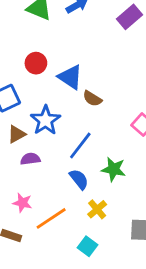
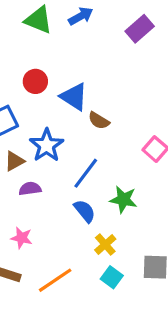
orange line: (51, 218) -> (55, 280), moved
cyan square: (87, 246) -> (112, 277), moved

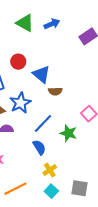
brown semicircle: (99, 121) -> (55, 91), turned -40
green star: (123, 200) -> (68, 133), moved

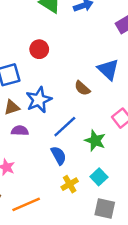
blue triangle: (41, 74) -> (108, 69), moved
brown semicircle: (55, 91) -> (82, 88), turned 40
cyan square: (51, 191) -> (99, 177), moved

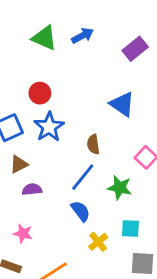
brown semicircle: (82, 88) -> (93, 144), moved, turned 49
blue star: (39, 100) -> (49, 127), moved
cyan square: (99, 177) -> (130, 228), turned -35

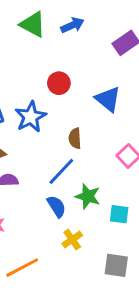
red circle: (40, 93) -> (59, 83), moved
green star: (120, 188) -> (88, 196), moved
cyan square: (130, 228) -> (119, 214), moved

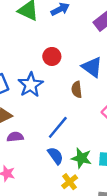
brown semicircle: (75, 138) -> (77, 90), moved
green star: (88, 196) -> (81, 158), moved

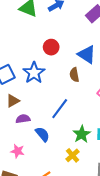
blue semicircle: (55, 156) -> (42, 134), moved
green star: (81, 158) -> (82, 134), turned 30

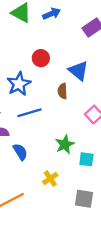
blue line: (60, 109) -> (29, 113), moved, turned 30
green star: (82, 134) -> (65, 144), moved

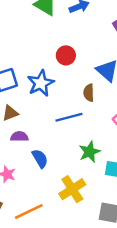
blue line: (29, 113) -> (69, 117), moved
yellow cross: (50, 179) -> (72, 189), size x1.5

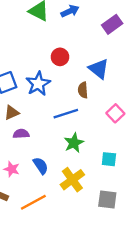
green star: (90, 152) -> (74, 143), moved
blue semicircle: (40, 159) -> (41, 166), moved

